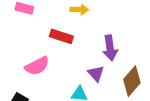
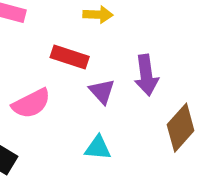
purple triangle: (96, 74) -> (102, 91), moved

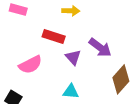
purple arrow: (146, 75) -> (100, 48), turned -45

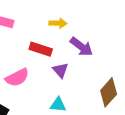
purple arrow: (100, 48) -> (81, 47), moved

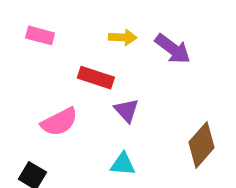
purple arrow: (81, 47) -> (173, 49), moved

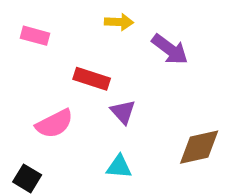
yellow arrow: (123, 37) -> (119, 22), moved
brown diamond: (202, 145) -> (199, 147), turned 36

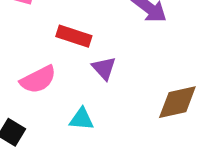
cyan triangle: (119, 167) -> (81, 119), moved

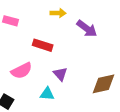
purple triangle: (104, 68) -> (60, 74), moved

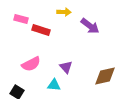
red rectangle: (43, 45) -> (41, 30), moved

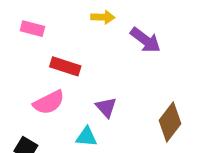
red rectangle: (41, 30) -> (65, 66), moved
brown diamond: (105, 76) -> (170, 122), turned -40

